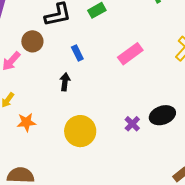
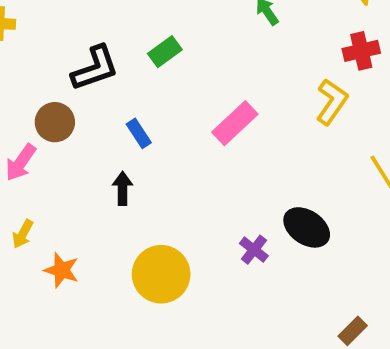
black ellipse: (162, 115) -> (307, 227), turned 60
orange star: (26, 122) -> (62, 270), turned 30

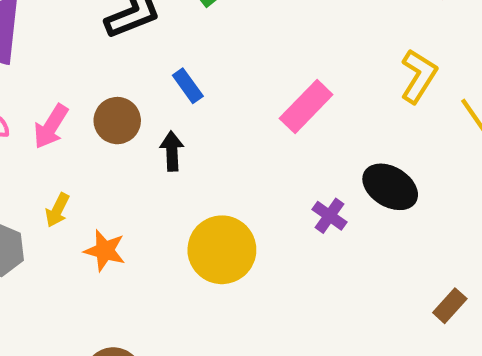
yellow L-shape: (332, 102) -> (419, 76), moved
brown circle: (55, 122) -> (117, 121), moved
pink rectangle: (235, 123) -> (306, 107), moved

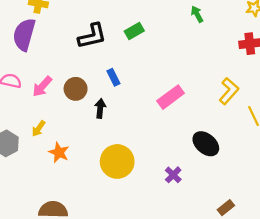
purple cross: (330, 216) -> (173, 175), moved

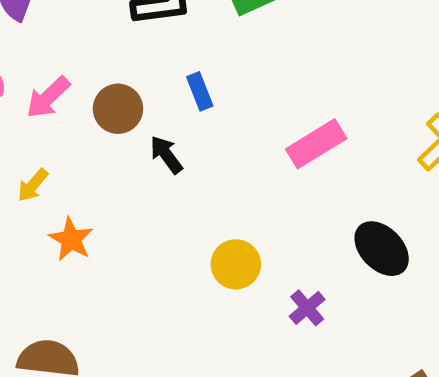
black arrow: (100, 108) -> (166, 155), turned -48
yellow circle: (117, 161) -> (236, 264), moved, size x0.7

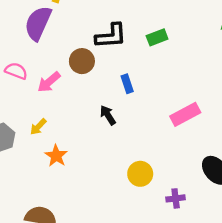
brown circle: (118, 109) -> (82, 61), moved
purple cross: (307, 308) -> (176, 198), turned 30

